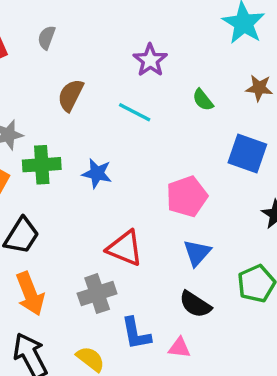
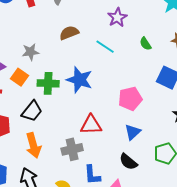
brown semicircle: (71, 95) -> (69, 33), turned 36
green cross: (42, 165) -> (48, 83), moved
blue star: (97, 173) -> (79, 80), size x1.5
red triangle: (125, 248) -> (91, 125), turned -30

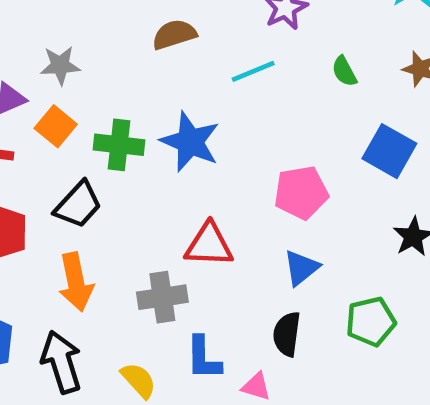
cyan line: (105, 47) -> (253, 71), turned -60
gray star: (30, 52) -> (60, 65), moved
black semicircle: (128, 162) -> (287, 334), turned 54

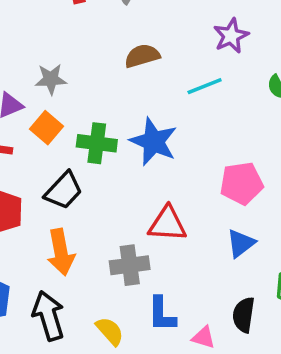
black semicircle: (287, 334) -> (244, 315), moved

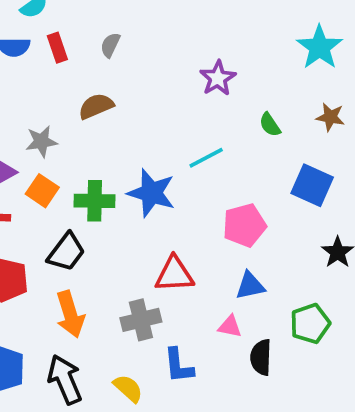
brown semicircle: (142, 56) -> (96, 106), moved
cyan line: (205, 86) -> (206, 158), moved
blue triangle: (241, 243) -> (250, 286), turned 32
pink triangle: (203, 337) -> (230, 326), moved

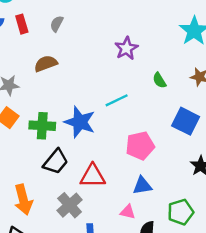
black trapezoid: (66, 252) -> (56, 162), moved
gray cross: (141, 320) -> (70, 205), turned -30

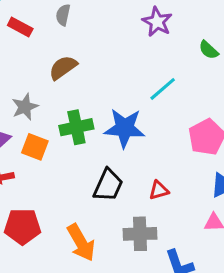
red rectangle: (22, 24) -> (20, 27), turned -30
green cross: (42, 126) -> (76, 127), moved
red triangle: (93, 176) -> (159, 190), size x0.6
gray cross: (70, 205) -> (140, 234), turned -35

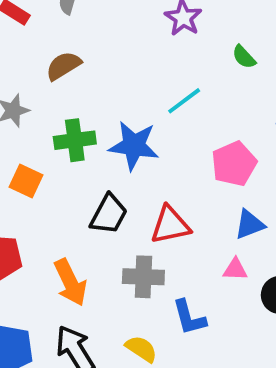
orange square: (35, 147) -> (26, 181), moved
red triangle: (159, 190) -> (170, 225), size x1.6

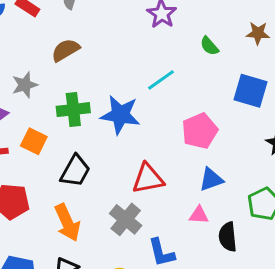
black trapezoid: (109, 214) -> (75, 171), moved
gray cross: (143, 277) -> (126, 219), turned 36

